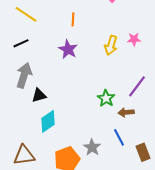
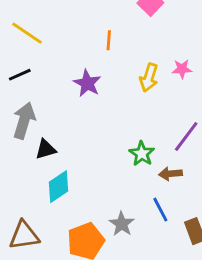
orange line: (73, 19) -> (109, 40), moved

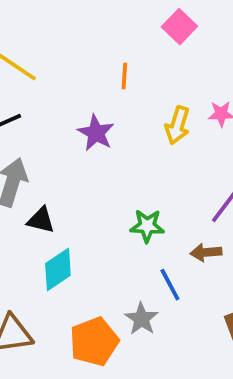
black triangle: (46, 149) -> (41, 220), turned 30
green star: (142, 154) -> (147, 226), moved, turned -30
blue line: (160, 210) -> (170, 285), moved

